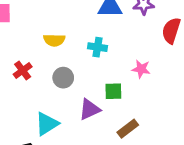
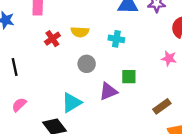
pink star: (141, 69) -> (169, 58), moved
red cross: (23, 71) -> (52, 39), moved
brown rectangle: (128, 129) -> (162, 106), moved

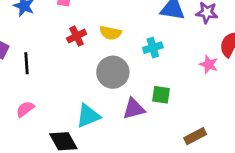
cyan cross: (116, 39) -> (153, 48), turned -35
pink star: (169, 58) -> (209, 64), moved
gray circle: (87, 64) -> (113, 72), size x1.5

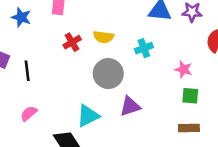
pink star: (209, 64) -> (183, 69), moved
green square: (161, 95) -> (190, 96), moved
brown rectangle: (195, 136) -> (189, 128), turned 30

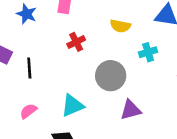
yellow semicircle: (103, 37) -> (120, 26), moved
cyan triangle: (88, 116) -> (72, 106), moved

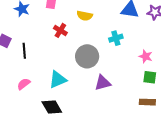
yellow semicircle: (120, 26) -> (85, 16), moved
red cross: (76, 42) -> (60, 30), turned -32

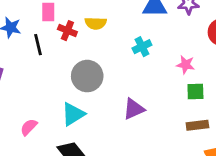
red cross: (60, 30) -> (67, 31), moved
black line: (24, 51) -> (38, 45), moved
gray circle: (87, 56) -> (87, 76), moved

